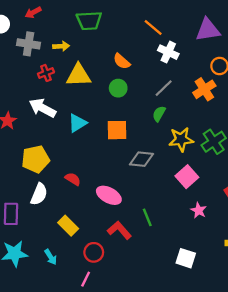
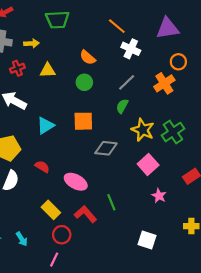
yellow triangle: (79, 75) -> (48, 70), size x0.7
cyan triangle: (77, 123) -> (45, 126), moved
yellow star: (181, 139) -> (143, 130), turned 30
yellow rectangle: (68, 226) -> (51, 210), moved

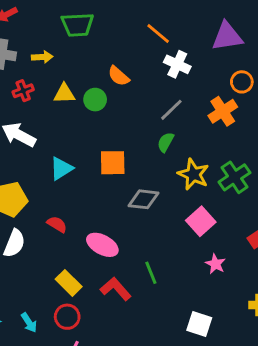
green circle: (84, 82) -> (95, 100), moved
red circle: (62, 235) -> (67, 317), moved

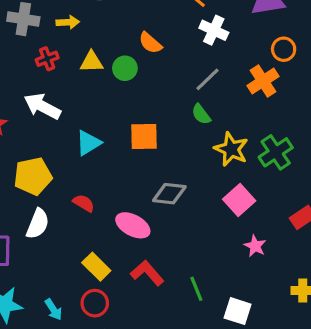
green semicircle: (166, 142) -> (201, 114), turned -66
gray diamond: (143, 199) -> (169, 194), moved
green line: (151, 273) -> (196, 289), moved

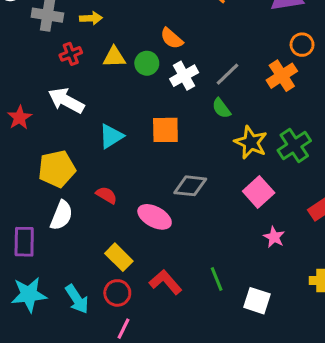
white cross: (214, 30) -> (184, 76), moved, turned 36
red L-shape: (147, 273) -> (165, 282), moved
cyan arrow: (53, 309) -> (77, 299), size x1.4

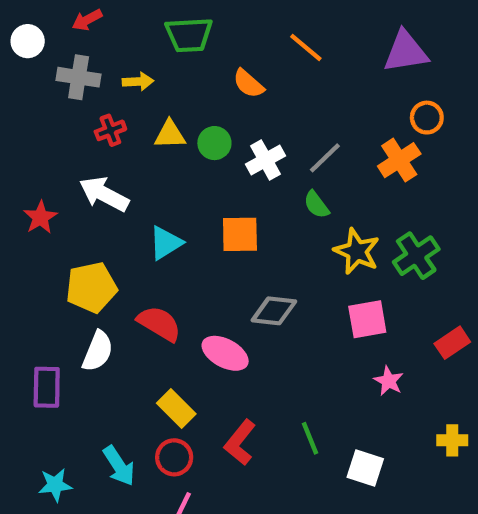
orange semicircle: (172, 38) -> (248, 84), moved
pink square: (259, 192) -> (367, 319), turned 32
red semicircle: (106, 195) -> (159, 324), size x1.5
red L-shape: (165, 282) -> (240, 442), turned -100
cyan star: (29, 294) -> (55, 485), moved, size x0.7

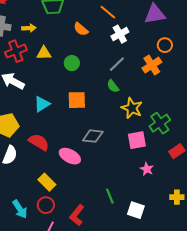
red cross: (110, 130) -> (16, 51), size x1.5
green circle: (214, 143) -> (72, 63), moved
white cross: (265, 160) -> (120, 34), moved
green cross: (416, 256) -> (160, 123), moved
red L-shape: (240, 442) -> (77, 215), moved

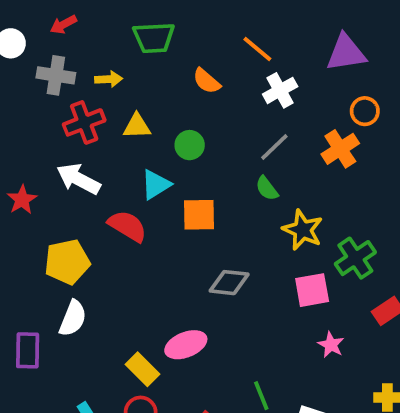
cyan triangle: (42, 104) -> (156, 185), moved
red semicircle: (39, 142) -> (127, 226), moved
pink ellipse: (70, 156) -> (186, 345), moved, turned -50

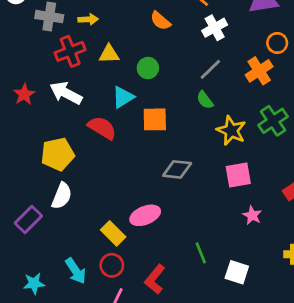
red star: (22, 200) -> (24, 94), moved
green cross: (355, 258) -> (273, 121), moved
purple rectangle: (28, 350) -> (28, 219), turned 44

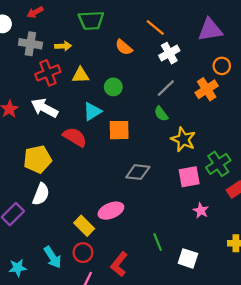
green cross: (273, 121) -> (218, 164), moved

